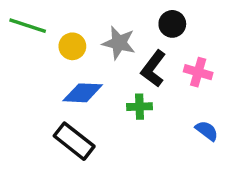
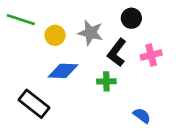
pink cross: (198, 72) -> (151, 55), turned -30
blue semicircle: (207, 131) -> (142, 116), moved
black rectangle: (74, 141) -> (34, 104), moved

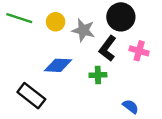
black circle: (131, 18) -> (121, 17), size x1.5
yellow circle: (55, 35) -> (56, 22), moved
pink cross: (151, 55) -> (139, 51), turned 30

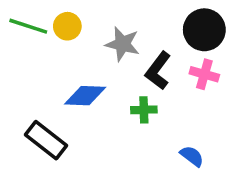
black circle: (121, 17) -> (204, 30), moved
yellow circle: (56, 22) -> (67, 26), moved

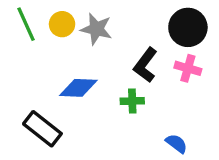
green line: (28, 26) -> (26, 24), turned 48
gray star: (122, 44) -> (96, 29), moved

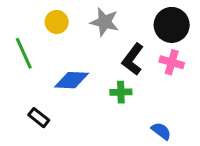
green line: (26, 24) -> (24, 53), moved
gray star: (96, 29) -> (104, 22), moved
black rectangle: (42, 129) -> (39, 118), size x0.6

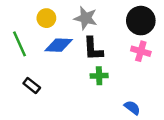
black L-shape: (133, 59) -> (93, 49), moved, turned -40
blue diamond: (72, 80) -> (59, 45), moved
black rectangle: (39, 118) -> (32, 86), moved

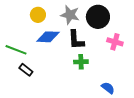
black circle: (141, 21) -> (98, 17), moved
green line: (19, 44) -> (16, 50), moved, turned -45

